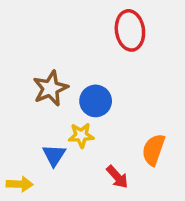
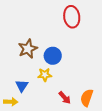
orange semicircle: (153, 150) -> (87, 98), moved
blue triangle: (54, 155) -> (22, 86), moved

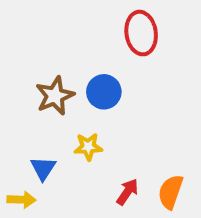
blue circle: (53, 56) -> (104, 92), moved
red arrow: (65, 98) -> (127, 192), turned -104

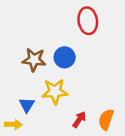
brown star: (55, 96) -> (34, 60), turned 30
yellow star: (88, 147) -> (55, 91), size x1.5

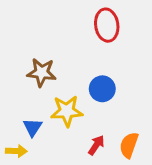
blue circle: (65, 57) -> (102, 89), moved

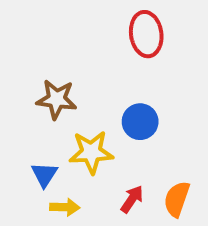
yellow arrow: (16, 151) -> (65, 207), moved

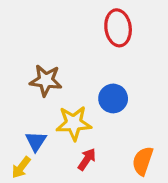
red arrow: (132, 199) -> (87, 159), moved
yellow arrow: (65, 207) -> (21, 167), moved, turned 125

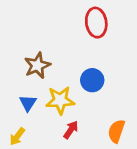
brown star: (46, 80) -> (37, 65), turned -30
blue triangle: (36, 141) -> (28, 103), moved

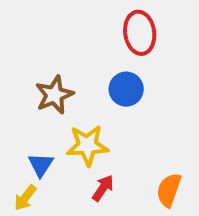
blue circle: (92, 80) -> (126, 89), moved
blue triangle: (28, 103) -> (41, 165), moved

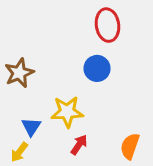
brown star: (54, 95) -> (19, 73), moved

